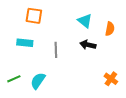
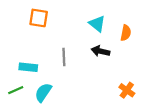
cyan rectangle: (25, 43) -> (28, 67), moved

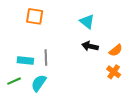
orange semicircle: (126, 33) -> (116, 50), moved, turned 40
gray line: (64, 57) -> (46, 57), moved
orange cross: (127, 90) -> (114, 72), moved

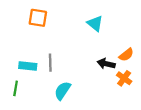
black arrow: (90, 46) -> (106, 64), moved
green line: (14, 81) -> (16, 88), turned -56
cyan semicircle: (39, 83) -> (63, 91), moved

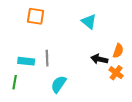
orange semicircle: (126, 55) -> (118, 51), turned -32

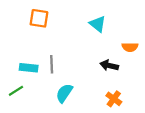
orange semicircle: (118, 51) -> (130, 47), moved, turned 72
orange cross: (116, 73) -> (114, 99), moved
green line: (15, 82) -> (16, 91), turned 48

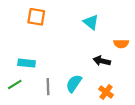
gray line: (52, 64) -> (48, 87), moved
cyan semicircle: (64, 93) -> (74, 83), moved

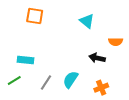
gray line: (48, 87) -> (46, 83), turned 35
orange cross: (106, 92) -> (101, 88), turned 32

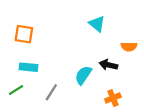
orange square: (35, 16) -> (24, 34), moved
cyan semicircle: (71, 79) -> (83, 75), moved

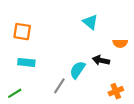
green line: (16, 90) -> (15, 93), moved
gray line: (51, 92) -> (59, 86), moved
orange cross: (113, 98) -> (116, 91), moved

